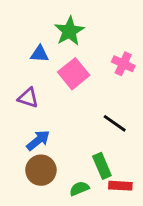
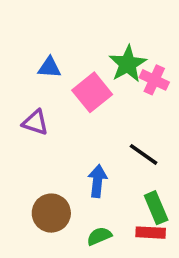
green star: (69, 31) -> (128, 64), moved
blue arrow: (38, 140) -> (97, 181), moved, turned -45
green rectangle: (102, 166) -> (156, 208), moved

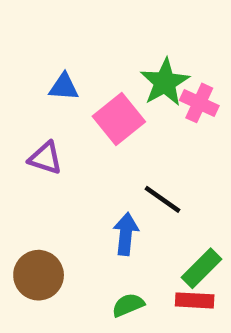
black line: (144, 154) -> (163, 199), moved
green rectangle: (156, 208) -> (202, 268), turned 68
brown circle: (51, 213) -> (39, 275), moved

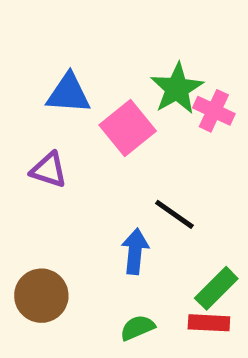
blue triangle: (64, 87) -> (68, 94), size x1.4

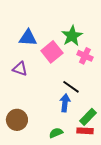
pink cross: (214, 111) -> (85, 56), moved
blue arrow: (135, 251) -> (65, 103), moved

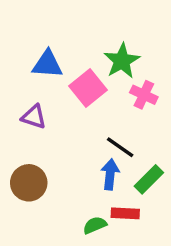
green rectangle: (88, 117) -> (149, 179), moved
brown circle: (17, 120) -> (29, 183), moved
red rectangle: (85, 131) -> (125, 213), moved

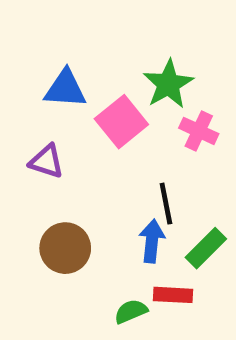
black line: (120, 147) -> (166, 204), turned 44
brown circle: (29, 183) -> (65, 248), moved

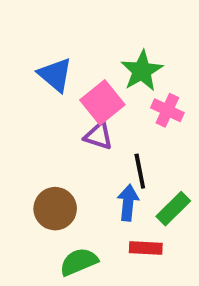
blue triangle: (65, 89) -> (55, 75), turned 36
purple triangle: (46, 161) -> (98, 136), moved
green semicircle: (131, 311) -> (79, 262), moved, size x1.4

